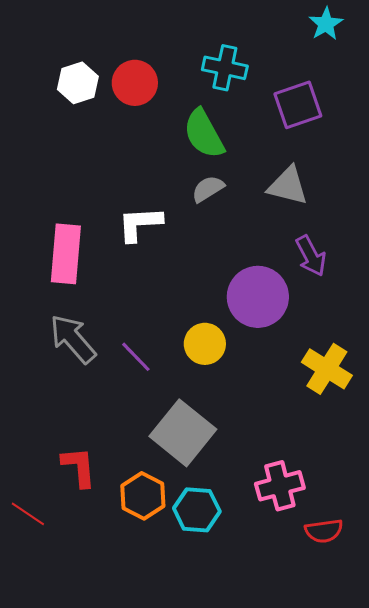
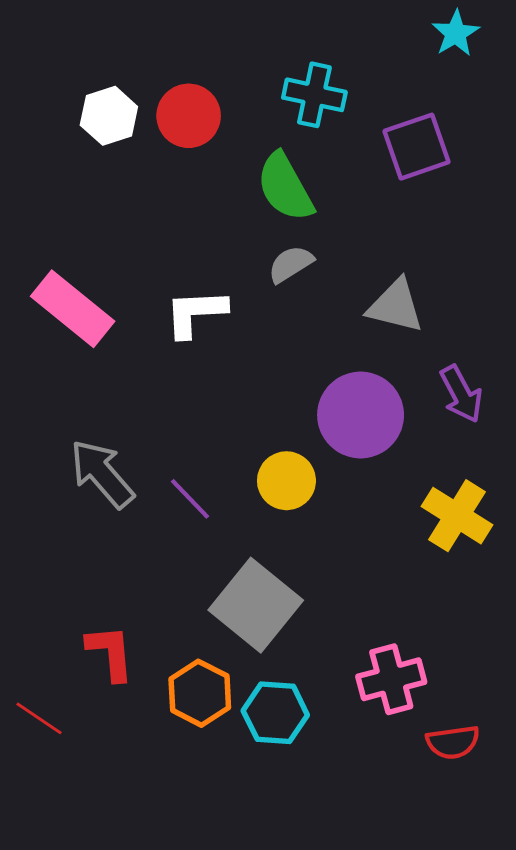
gray triangle: (288, 186) -> (396, 306), moved
pink rectangle: (66, 254) -> (73, 309), moved, turned -56
purple arrow: (311, 256) -> (461, 394), moved

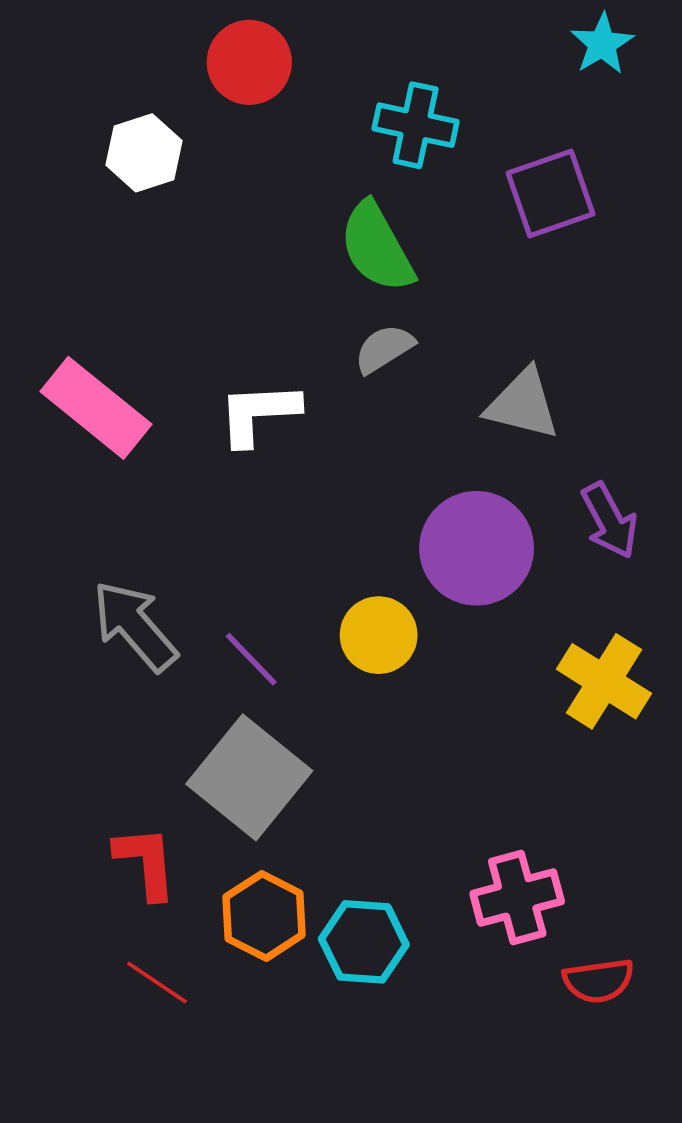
red circle: (189, 116) -> (249, 62), moved
gray square: (256, 605) -> (249, 777), moved
red line: (39, 718) -> (157, 982), moved

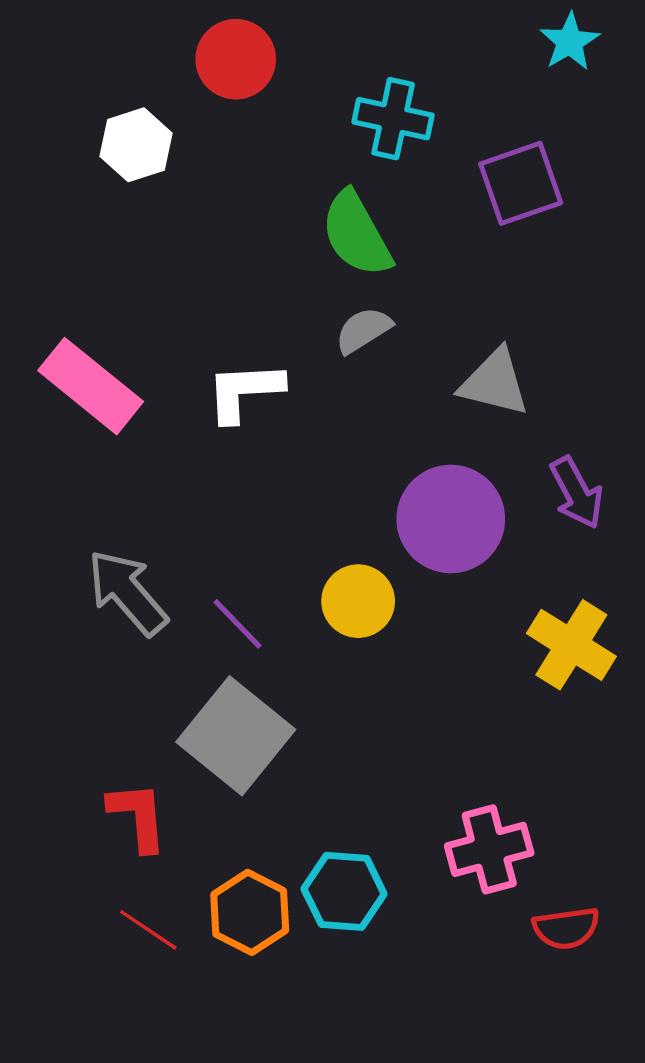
orange hexagon: (264, 916) -> (250, 912), moved

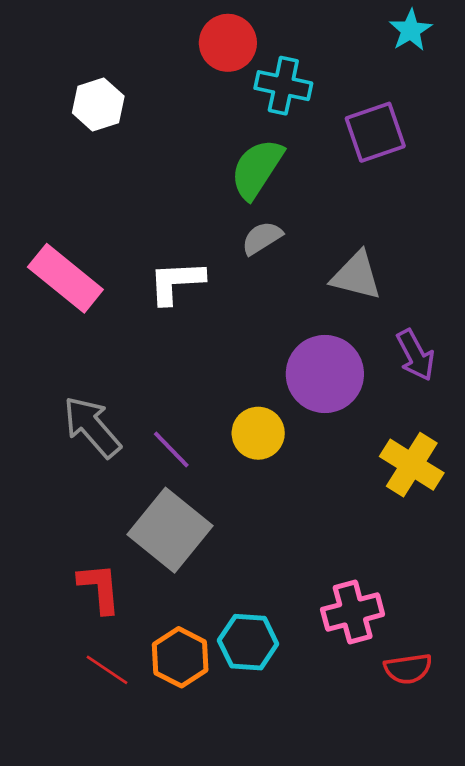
red circle: (236, 59) -> (228, 43), moved
green semicircle: (356, 234) -> (257, 169), turned 62

